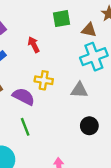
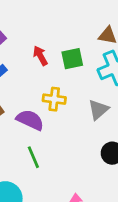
green square: (62, 19) -> (72, 59), moved
gray triangle: (79, 90) -> (98, 110), turned -42

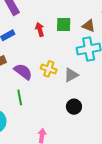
green square: (72, 59) -> (64, 25), moved
yellow cross: (54, 99) -> (49, 69), moved

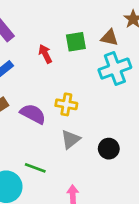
gray triangle: (71, 75) -> (70, 139), moved
green line: (20, 97) -> (35, 168), moved, turned -49

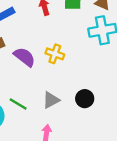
gray triangle: (70, 139) -> (51, 100), moved

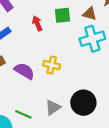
black circle: (85, 99) -> (83, 103), size x1.5

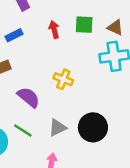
purple semicircle: (24, 71) -> (29, 97), moved

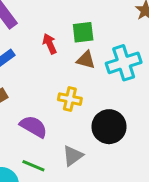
brown triangle: (115, 27) -> (86, 60), moved
black circle: (93, 127) -> (109, 127), moved

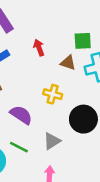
green square: (83, 32) -> (83, 41), moved

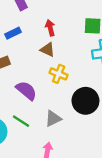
brown triangle: (68, 63) -> (48, 50), moved

